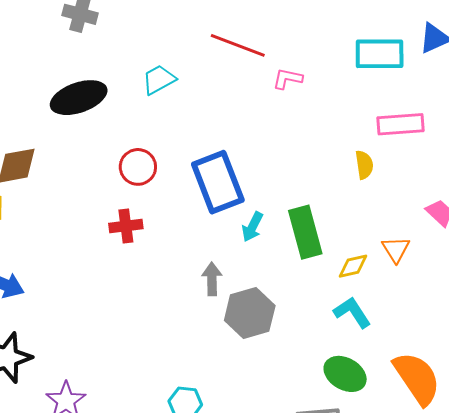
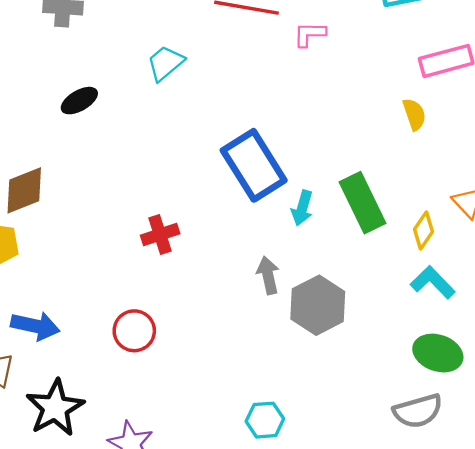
black ellipse: (79, 98) -> (79, 101), size x0.6
red circle: (138, 167) -> (134, 331), moved
yellow diamond: (353, 266) -> (423, 230), turned -32

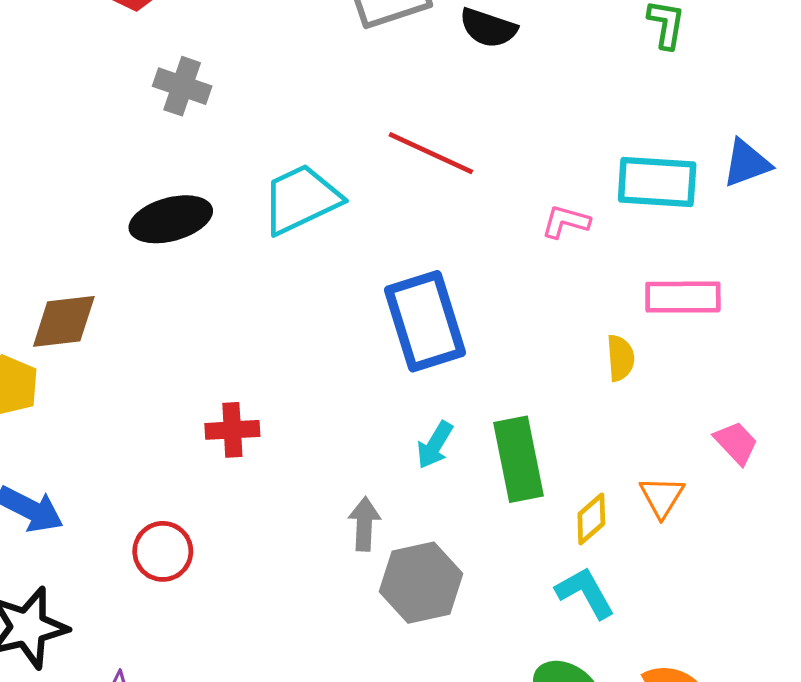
pink L-shape: (310, 34) -> (566, 222), moved
cyan trapezoid: (165, 63) -> (301, 199), size x1.5
black ellipse: (79, 101) -> (171, 219), size x1.5
blue rectangle: (254, 165) -> (425, 321), moved

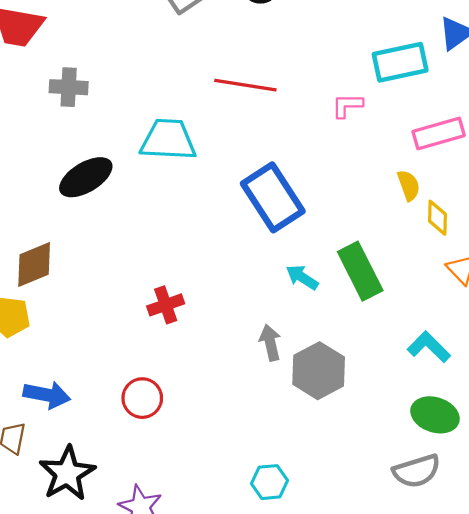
cyan trapezoid: (301, 199) -> (168, 140), turned 44
cyan arrow: (435, 445) -> (302, 277), turned 108
yellow diamond: (591, 519) -> (437, 218), moved, turned -32

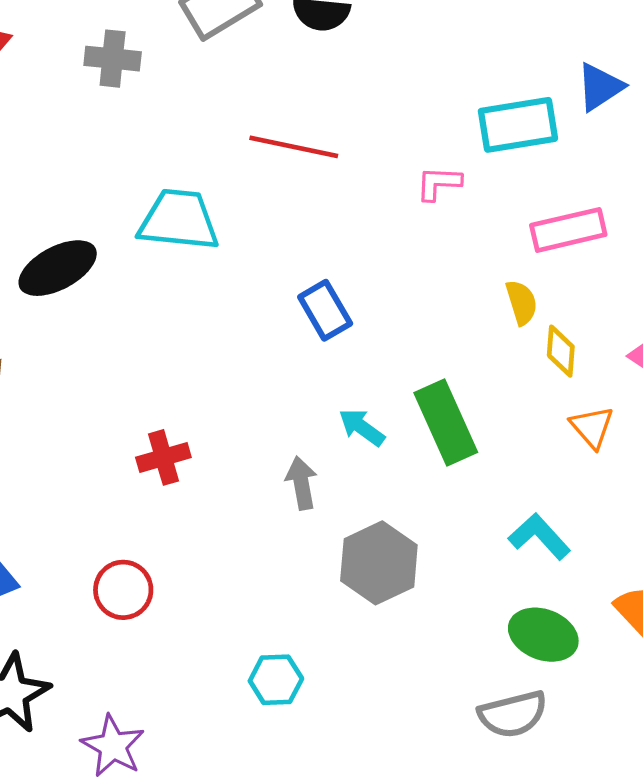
gray cross: (69, 87) -> (113, 59), moved
blue rectangle: (273, 197) -> (325, 310), size x0.6
gray arrow: (270, 343) -> (301, 483), moved
cyan hexagon: (269, 482) -> (276, 680), moved

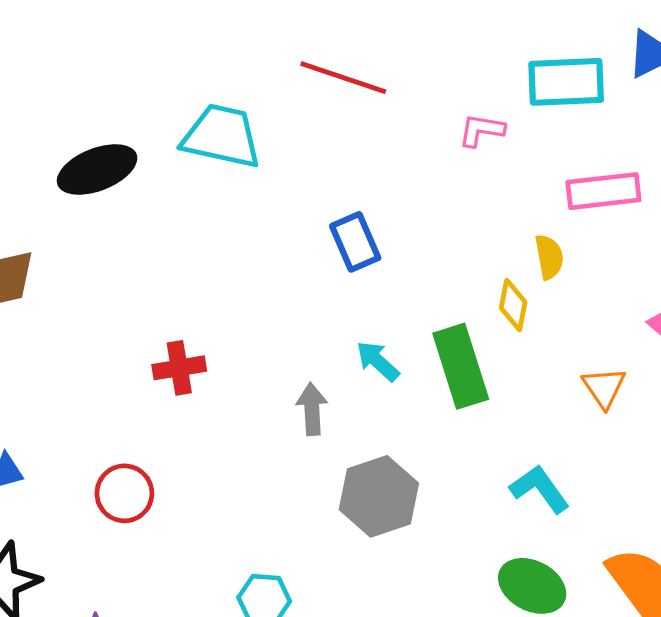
yellow diamond: (561, 351) -> (513, 305), moved

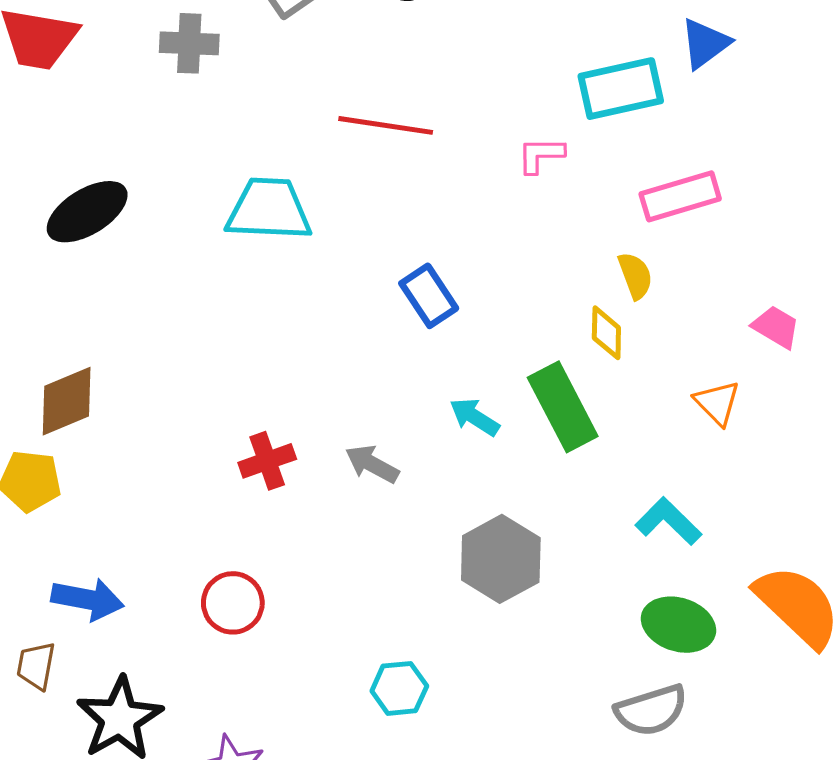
black ellipse: (97, 169) -> (87, 212), moved
gray arrow: (312, 409) -> (372, 464), moved, turned -48

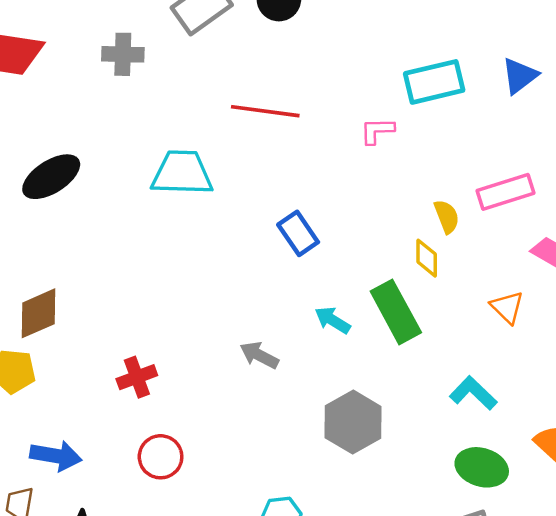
blue triangle: (705, 44) -> (520, 76), moved
pink rectangle: (680, 196) -> (506, 192), moved
red cross: (267, 461) -> (137, 377), moved

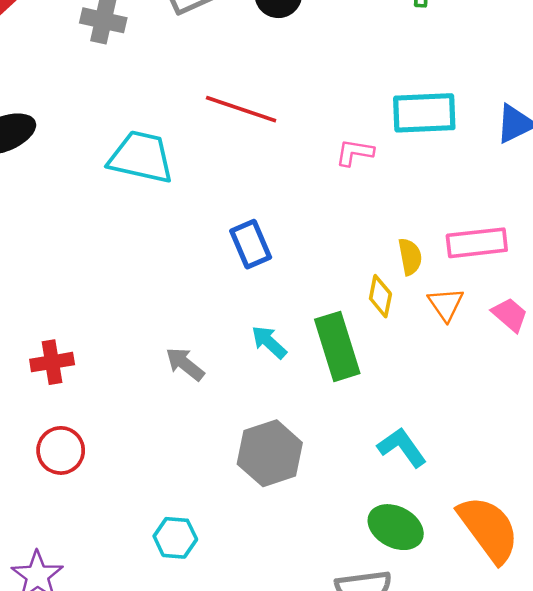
orange triangle: (507, 307) -> (446, 304), moved

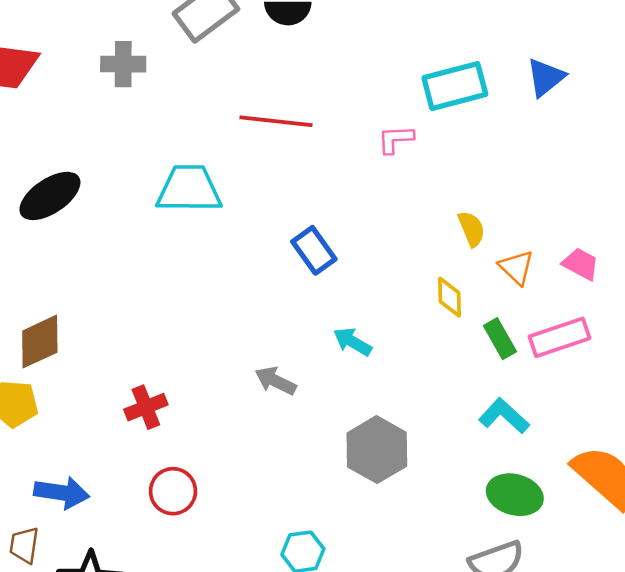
pink rectangle: (477, 243) -> (559, 337), moved
yellow diamond: (380, 296) -> (449, 297), moved
green rectangle: (337, 346) -> (500, 339), moved, size x0.6

